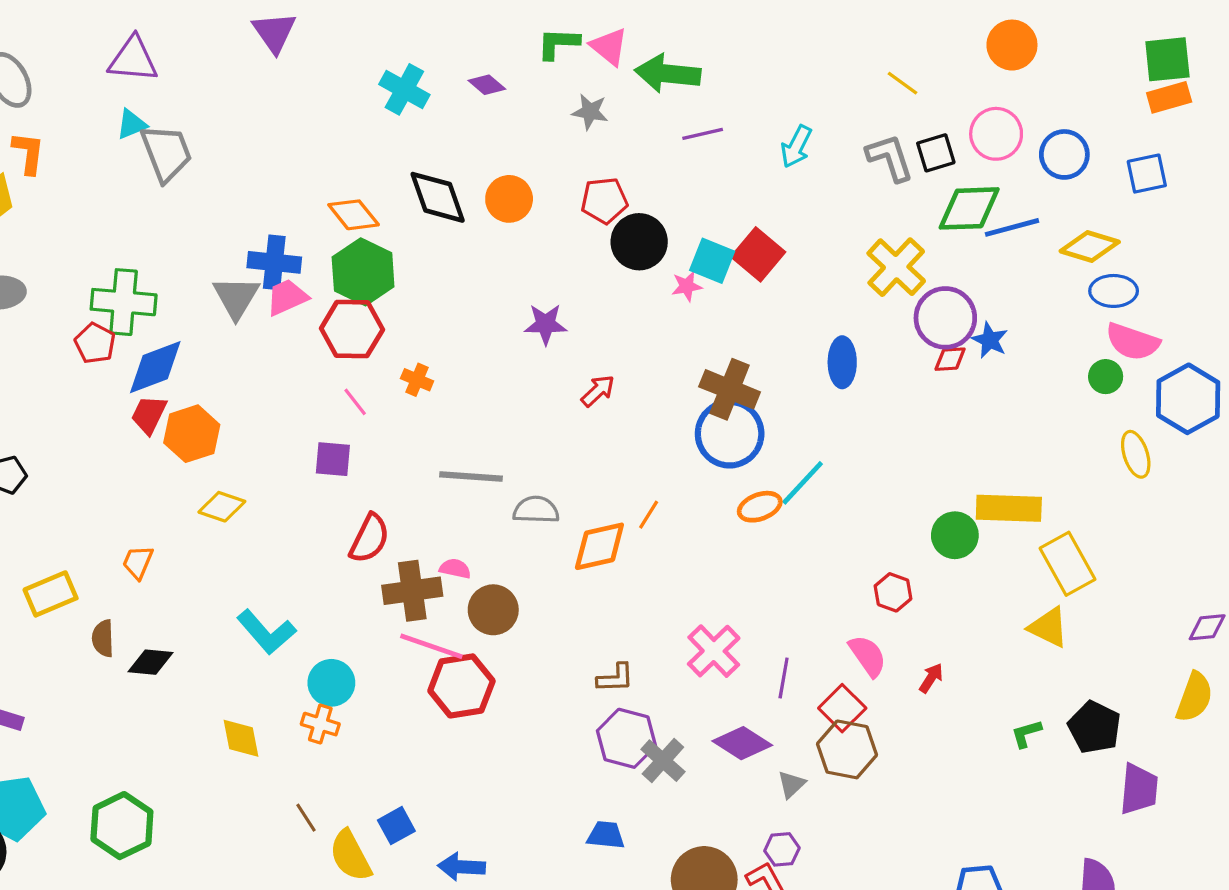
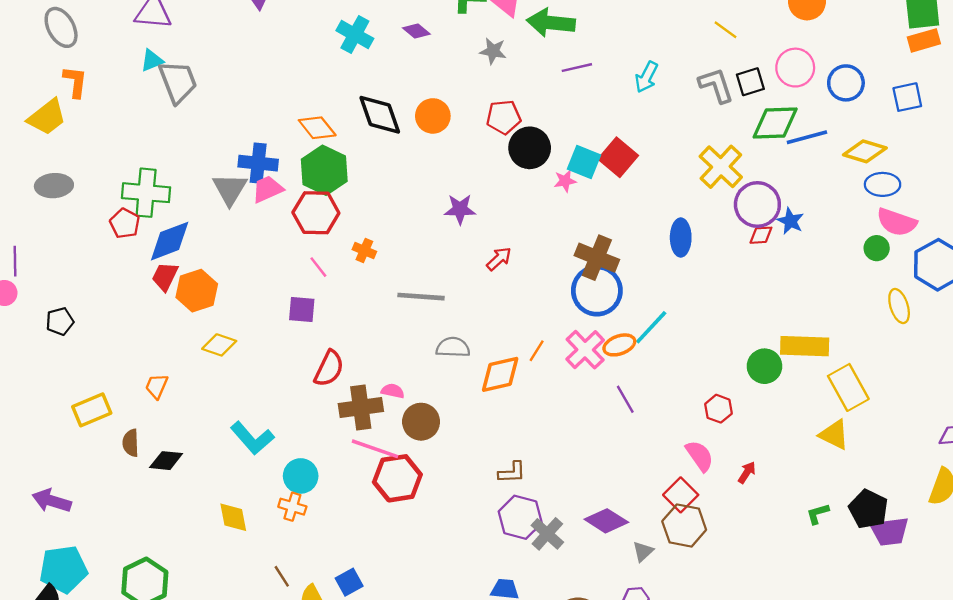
gray line: (471, 477) -> (421, 297), moved
pink cross: (714, 651) -> (585, 350), moved
purple line: (784, 678) -> (625, 399), moved, turned -40
purple trapezoid: (1139, 789) -> (890, 531), moved, turned 78

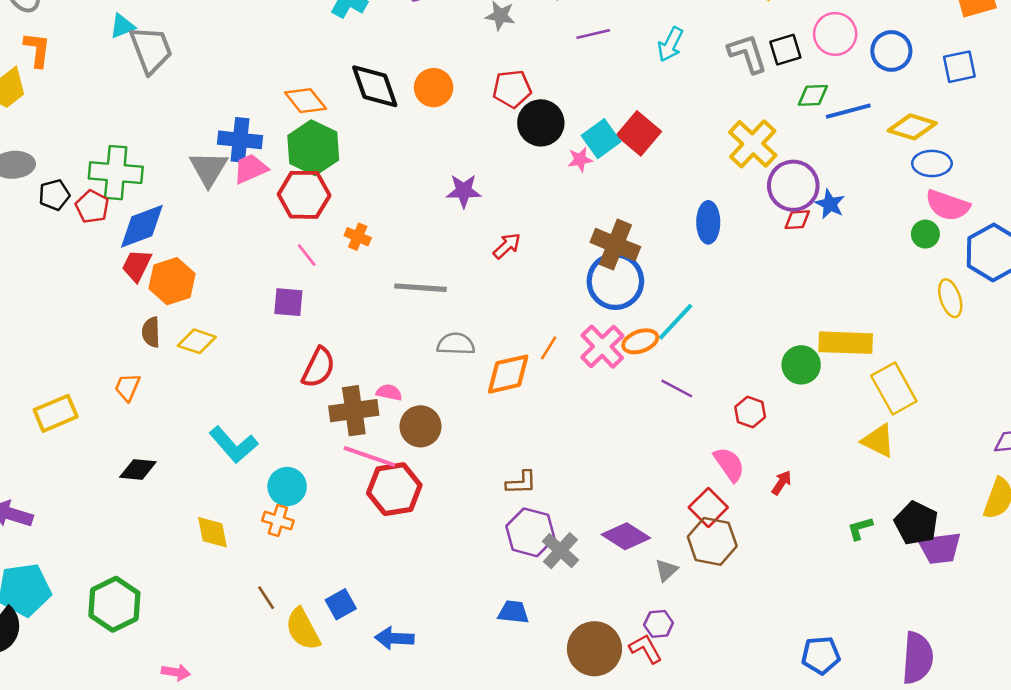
green diamond: (775, 123) -> (813, 95), size x0.6
cyan square: (584, 162) -> (601, 139), turned 32
black pentagon: (60, 321) -> (54, 195), moved
purple line: (625, 399) -> (677, 388), moved, turned -32
brown semicircle: (131, 443) -> (151, 332), moved

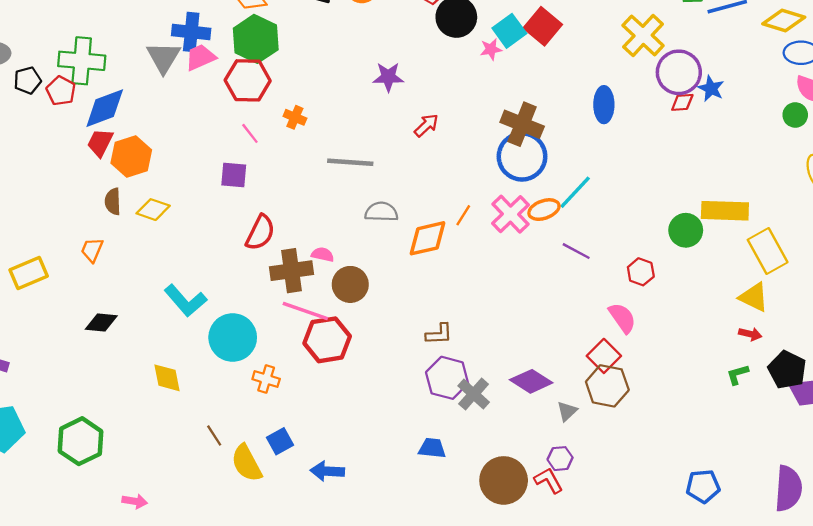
red arrow: (782, 483) -> (750, 334), moved, turned 70
cyan circle: (287, 487) -> (233, 337), size x1.4
orange cross: (278, 521) -> (266, 379), moved

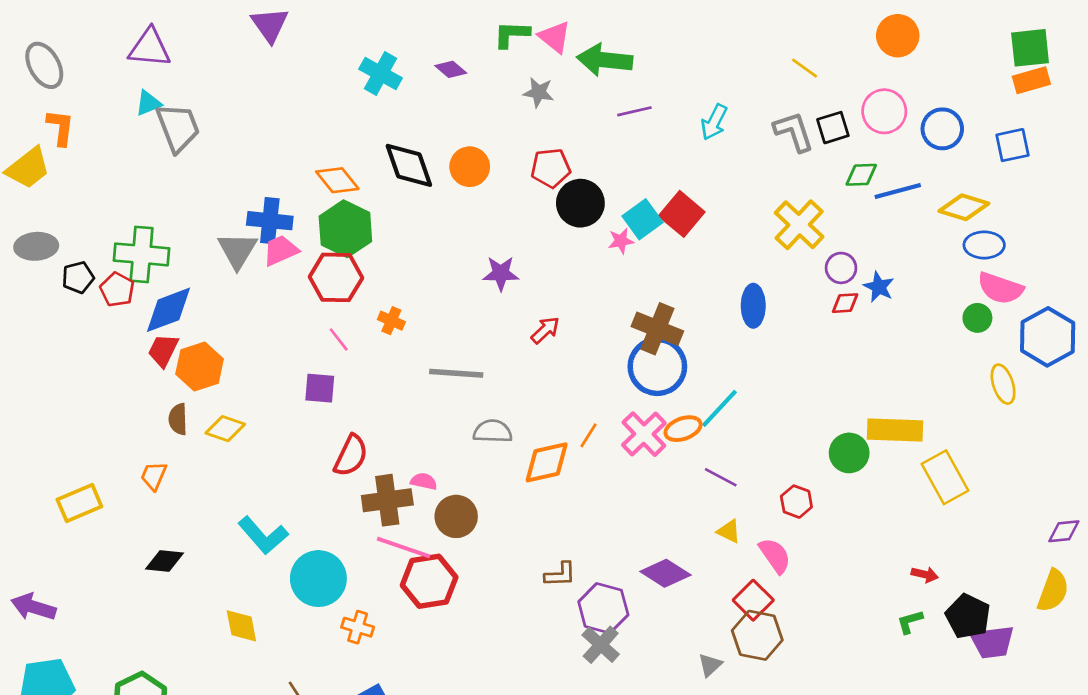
purple circle: (679, 72) -> (841, 268), size x0.6
yellow triangle: (754, 297) -> (729, 531), moved, size x0.7
purple hexagon: (447, 378) -> (603, 608), moved
purple diamond: (531, 381) -> (665, 573), moved

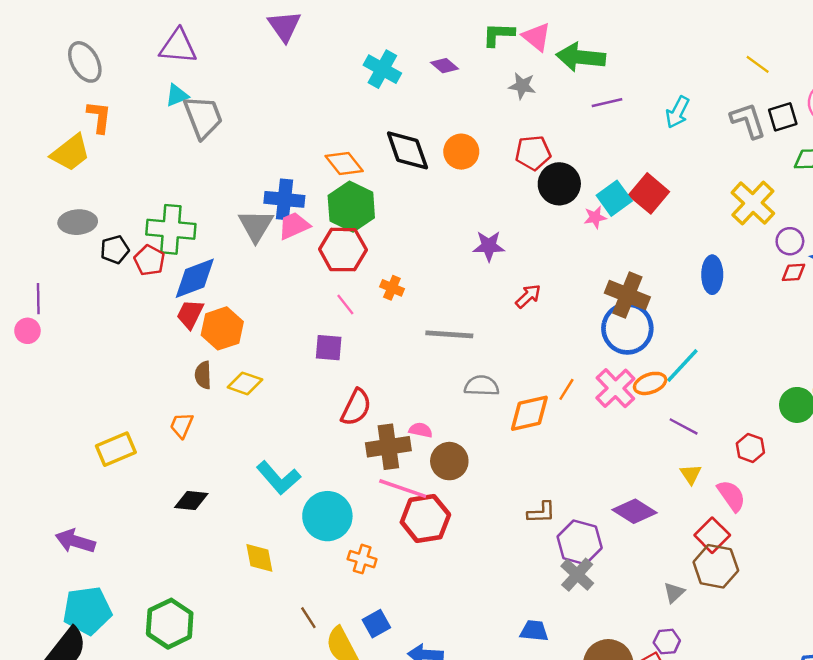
yellow triangle: (729, 531) -> (691, 474), turned 30

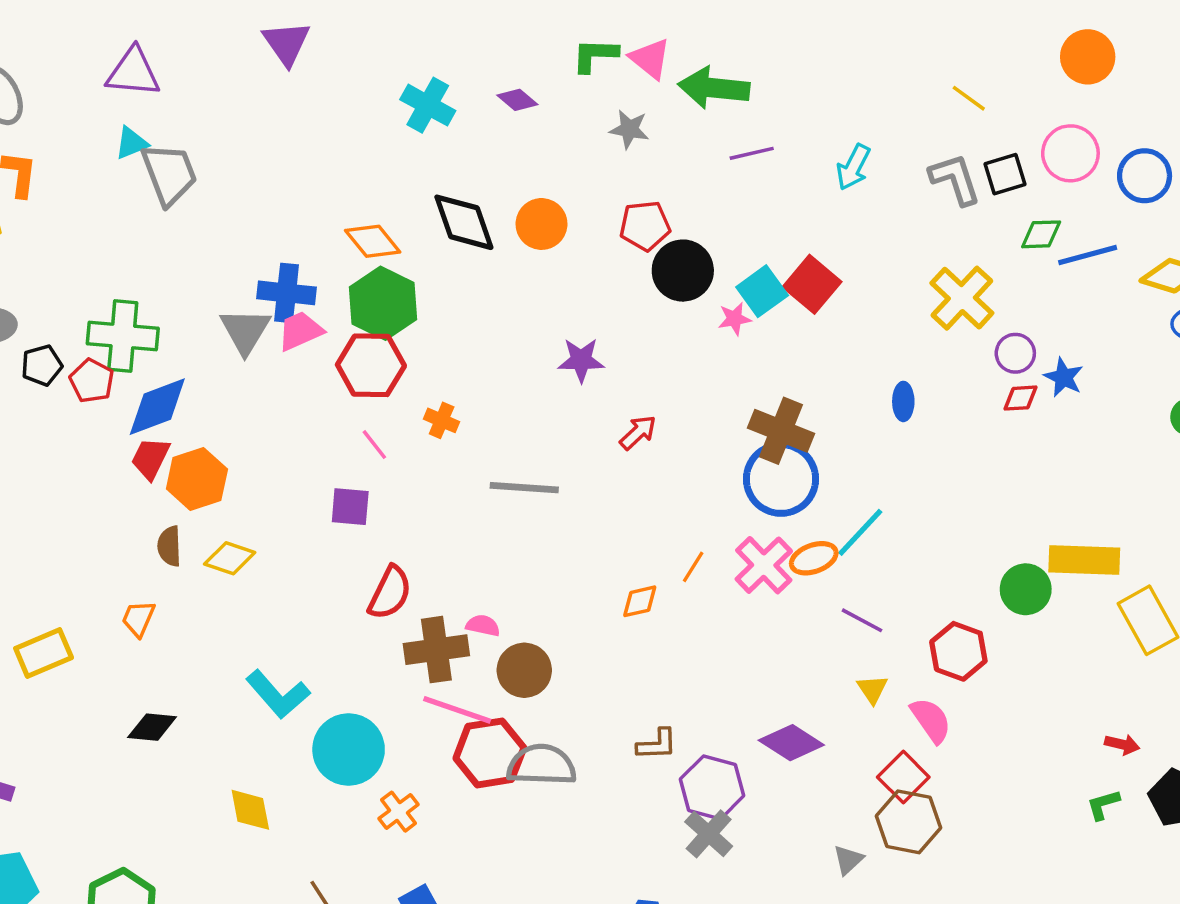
blue ellipse: (712, 275) -> (903, 401), size x0.7
gray semicircle: (482, 386) -> (541, 765), moved, size x1.4
orange diamond: (529, 413) -> (640, 601), size x0.6
red hexagon: (750, 448) -> (958, 651), size x1.4
orange cross: (362, 559) -> (398, 812), turned 36

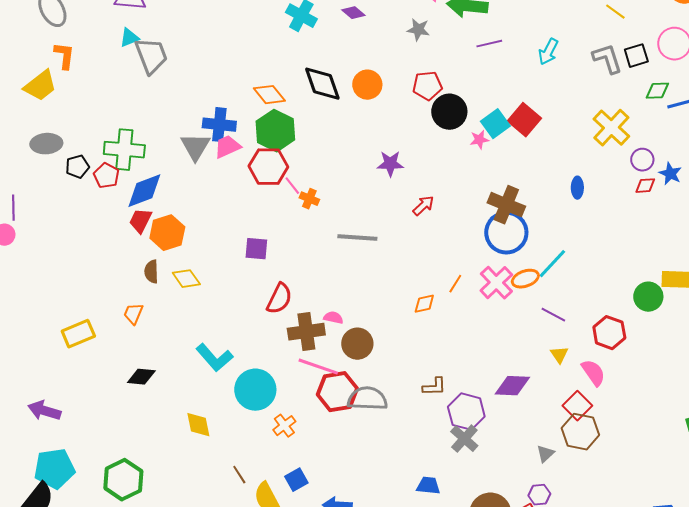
pink line: (374, 445) -> (292, 186), moved
yellow diamond: (230, 558) -> (186, 279), turned 36
purple diamond: (791, 743) -> (512, 386), turned -30

